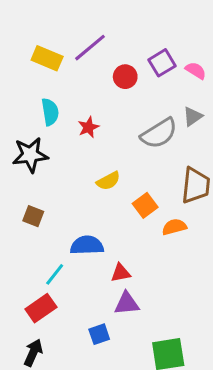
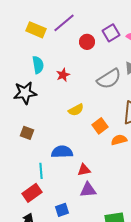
cyan line: (55, 274) -> (41, 171), turned -42
blue square: (99, 334) -> (62, 210), moved

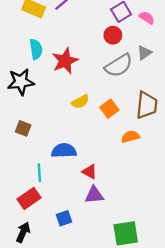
red circle: (87, 42) -> (113, 35), moved
red star: (63, 75) -> (65, 61), size x1.6
orange square: (100, 126) -> (109, 109), moved
red triangle: (84, 170) -> (90, 172), turned 40

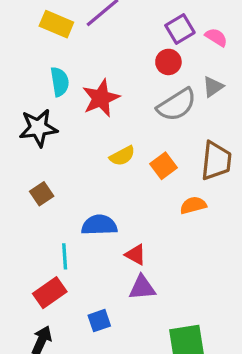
brown square: (23, 128) -> (42, 194), turned 35

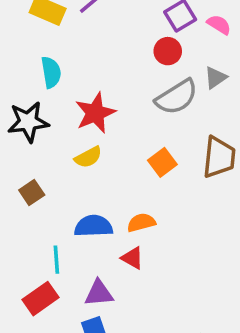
red star: (101, 98) -> (95, 113), moved
yellow semicircle: (122, 156) -> (88, 157), moved
orange semicircle: (193, 205) -> (141, 223), moved
purple triangle: (142, 288) -> (99, 293), moved

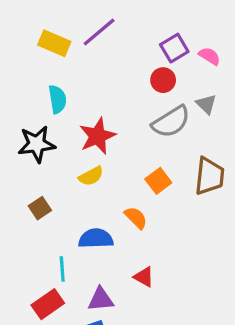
gray triangle: (215, 78) -> (206, 104), turned -40
orange semicircle: (141, 223) -> (136, 218), moved, turned 60
red triangle: (132, 258) -> (144, 277), moved

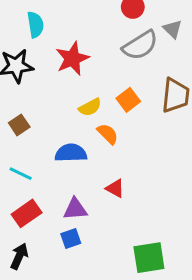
yellow semicircle: (91, 176) -> (90, 107), moved
cyan line: (62, 269) -> (21, 174), moved, turned -60

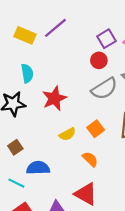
orange semicircle: (108, 134) -> (90, 159), moved
blue semicircle: (71, 153) -> (38, 168), moved
red triangle: (115, 188) -> (86, 194), size x1.6

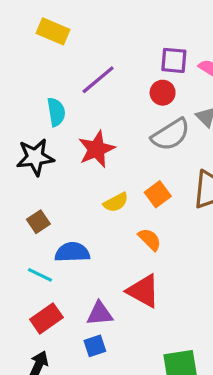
purple line: (55, 28) -> (98, 80), moved
yellow rectangle: (25, 35) -> (53, 31), moved
purple square: (106, 39) -> (174, 60), turned 36

